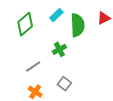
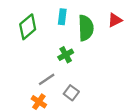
cyan rectangle: (56, 15) -> (62, 17), turned -40
gray line: (33, 67) -> (47, 79), moved

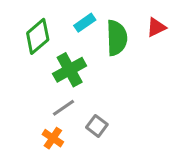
cyan rectangle: (62, 17) -> (85, 23), turned 48
green cross: (66, 55) -> (70, 70), moved, size x1.5

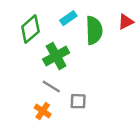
gray line: (64, 108) -> (51, 87), turned 66
gray square: (97, 126) -> (78, 101), turned -35

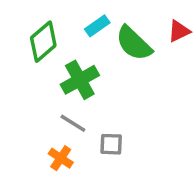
green semicircle: (94, 30) -> (134, 43), turned 136

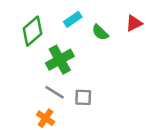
green semicircle: (134, 43) -> (100, 32), size x0.6
gray square: (111, 144) -> (83, 97), moved

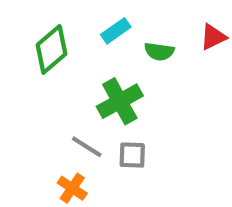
green semicircle: (100, 32) -> (159, 52), turned -36
green cross: (60, 60) -> (120, 101), moved

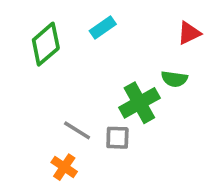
green semicircle: (159, 52) -> (174, 79), moved
green cross: (120, 101) -> (139, 103), moved

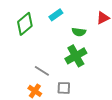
green semicircle: (174, 79) -> (79, 32), moved
gray square: (117, 138) -> (64, 88), moved

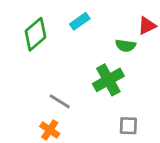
green semicircle: (79, 32) -> (126, 46), moved
gray square: (64, 88) -> (128, 126), moved

